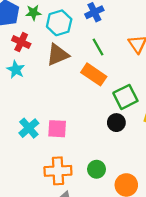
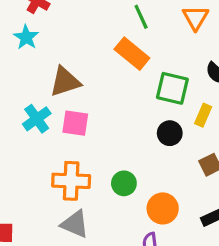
brown triangle: (58, 55) -> (65, 82), moved
green square: (125, 97) -> (172, 88), turned 35
black circle: (116, 123) -> (170, 133), moved

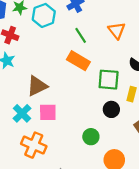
orange cross: (71, 181) -> (34, 145), moved, turned 30
green circle: (124, 183) -> (91, 137), moved

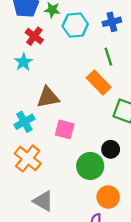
black circle: (111, 109) -> (111, 149), moved
pink square: (48, 112) -> (65, 129), moved
green circle: (91, 137) -> (90, 166), size x1.5

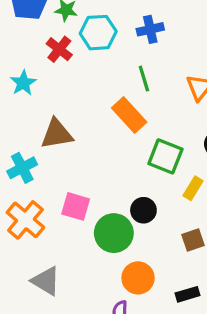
red cross: (34, 36) -> (59, 49), moved
pink square: (65, 129) -> (76, 206), moved

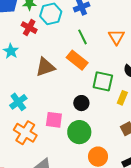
brown triangle: (57, 134) -> (45, 67), moved
black circle: (143, 210) -> (81, 103), moved

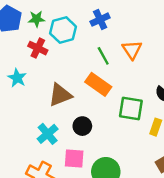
orange triangle: (116, 37) -> (132, 50), moved
cyan cross: (18, 102) -> (48, 134), moved
black circle: (81, 103) -> (82, 126), moved

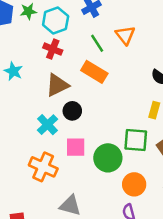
red cross: (38, 48) -> (53, 49), moved
green square: (131, 108) -> (136, 140), moved
black circle: (82, 126) -> (72, 111), moved

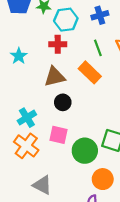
red cross: (53, 49) -> (58, 44), turned -35
cyan cross: (48, 125) -> (27, 118), moved

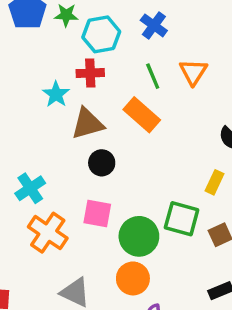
blue cross: (100, 15) -> (154, 25), turned -35
cyan star: (19, 56) -> (56, 94), moved
cyan cross: (27, 118) -> (30, 188), moved
orange circle: (103, 179) -> (133, 278), moved

